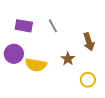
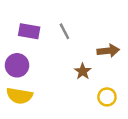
brown arrow: (89, 42) -> (108, 51), turned -78
yellow semicircle: (36, 65) -> (19, 96), moved

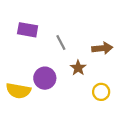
gray line: (64, 31) -> (61, 42), moved
purple circle: (17, 65) -> (45, 78), moved

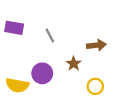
purple rectangle: (28, 30) -> (14, 28), moved
gray line: (61, 42) -> (50, 35), moved

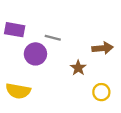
gray line: (50, 35) -> (53, 38), turned -48
purple circle: (42, 73) -> (35, 54), moved

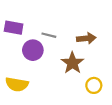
brown arrow: (103, 48) -> (86, 38), moved
brown star: (78, 68) -> (72, 63), size x1.5

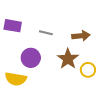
purple circle: (33, 50) -> (31, 58), moved
yellow circle: (94, 85) -> (88, 70), moved

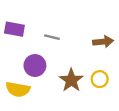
brown arrow: (81, 36) -> (103, 42), moved
brown star: (68, 59) -> (71, 80), moved

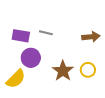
purple rectangle: (14, 29) -> (21, 36), moved
yellow semicircle: (18, 89) -> (16, 79), turned -55

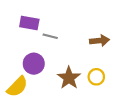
purple rectangle: (21, 36) -> (29, 23), moved

